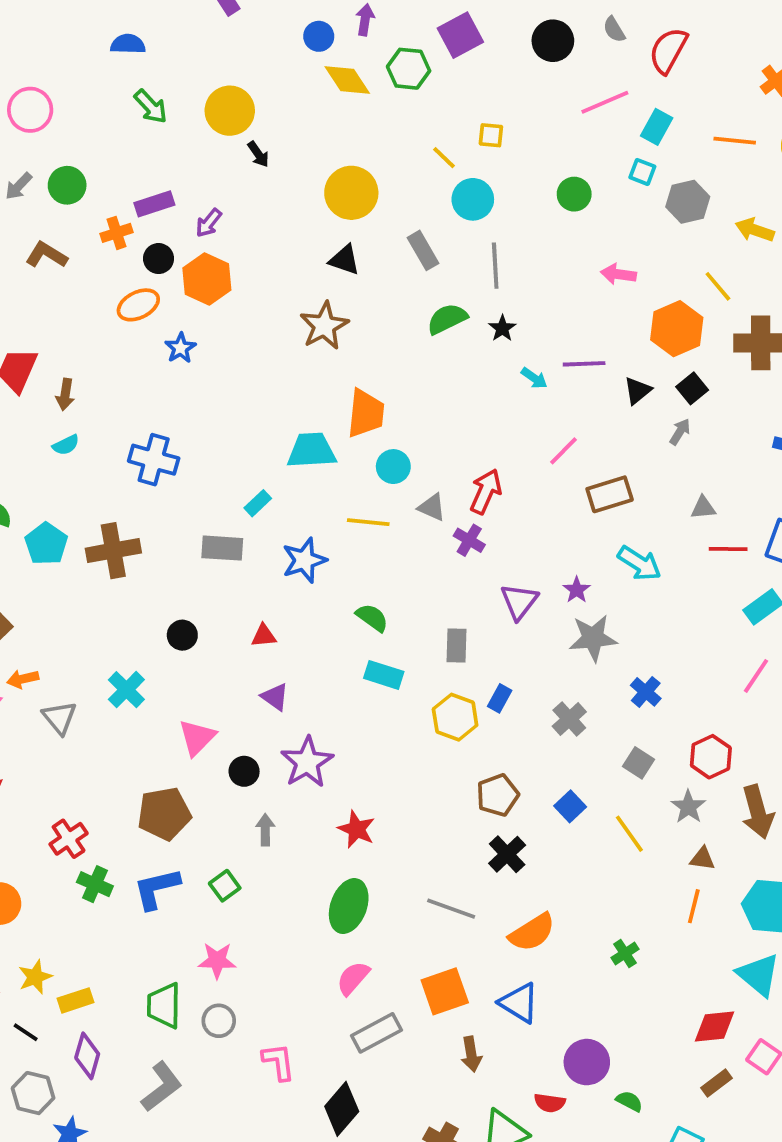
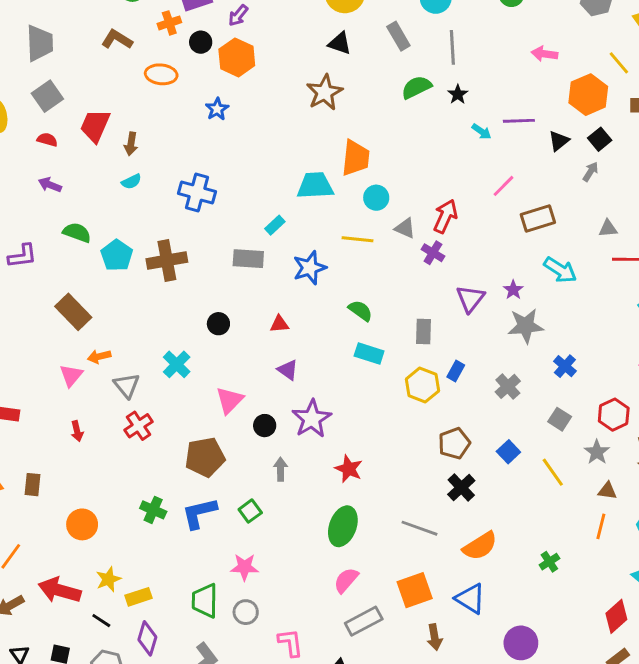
orange ellipse: (138, 305) -> (161, 74), moved, turned 32
red cross: (69, 839) -> (139, 426), moved
red diamond: (715, 1027) -> (616, 616), turned -36

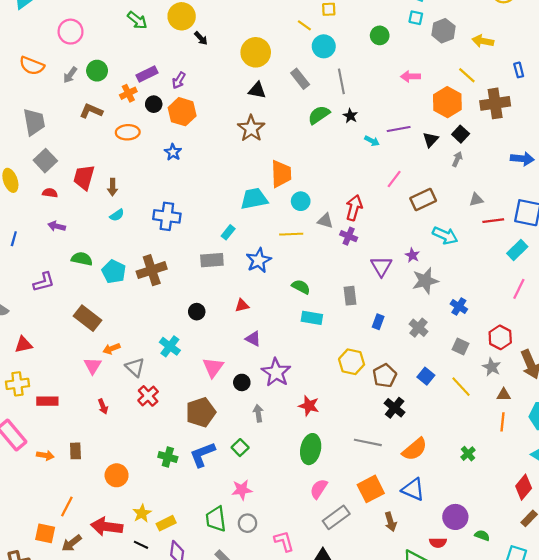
yellow hexagon: (422, 385) -> (352, 362), moved

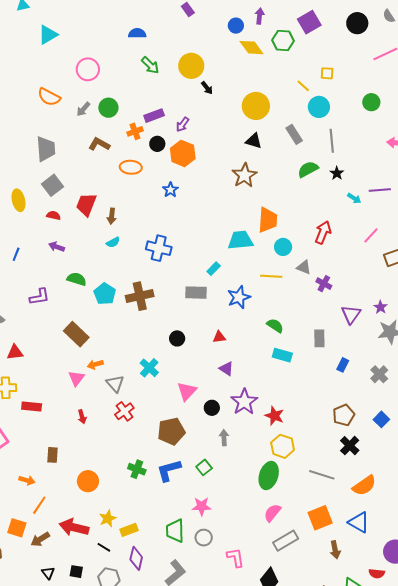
red arrow: (354, 208) -> (323, 232), moved
yellow hexagon: (352, 362) -> (283, 446), moved
red star: (309, 406) -> (274, 416), moved
orange arrow: (45, 455) -> (27, 480), moved

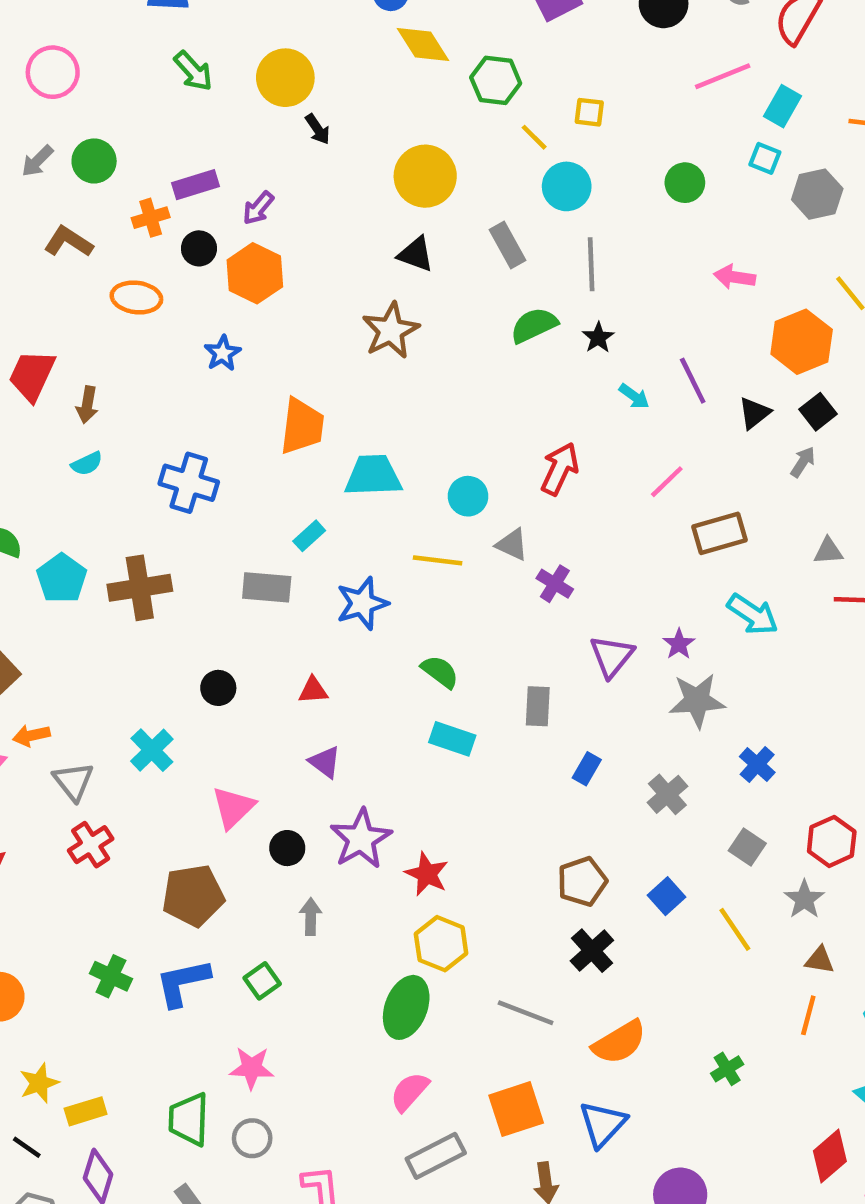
green hexagon: (283, 41) -> (496, 80), moved
purple line: (380, 190) -> (693, 381), turned 65
orange trapezoid: (268, 220) -> (302, 426), moved
blue triangle: (359, 522) -> (603, 1124), turned 40

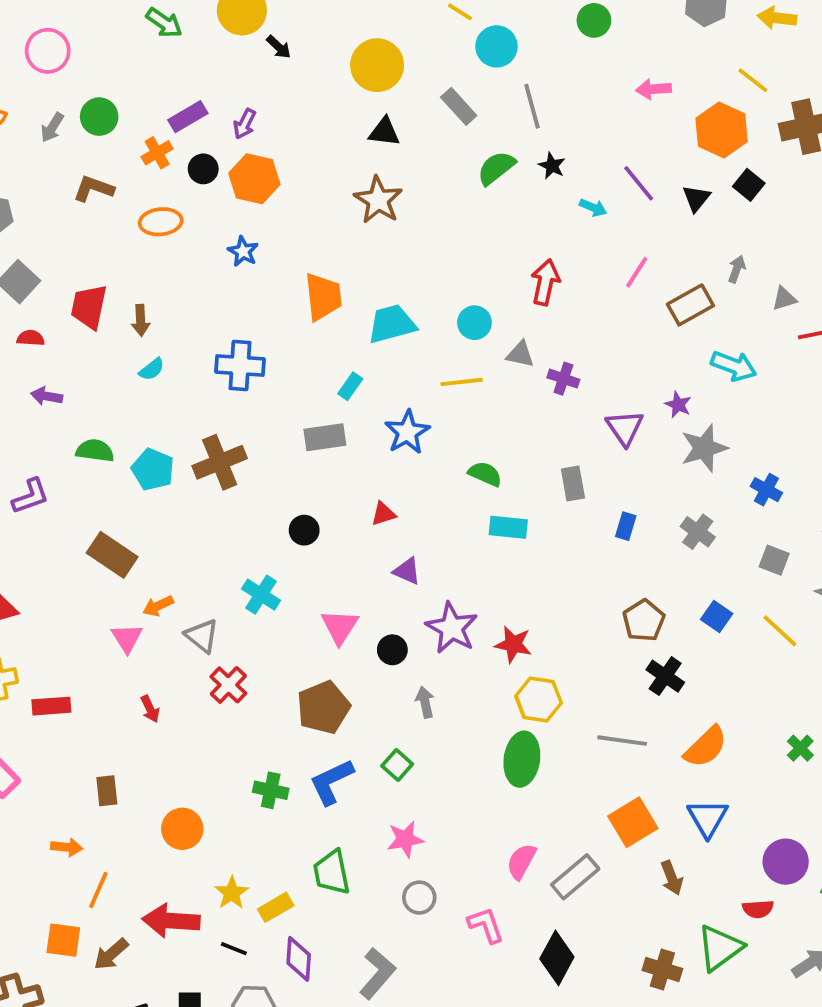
gray arrow: (803, 462) -> (737, 269), moved
pink semicircle: (410, 1092) -> (521, 861), moved
green trapezoid: (189, 1119) -> (332, 872), moved

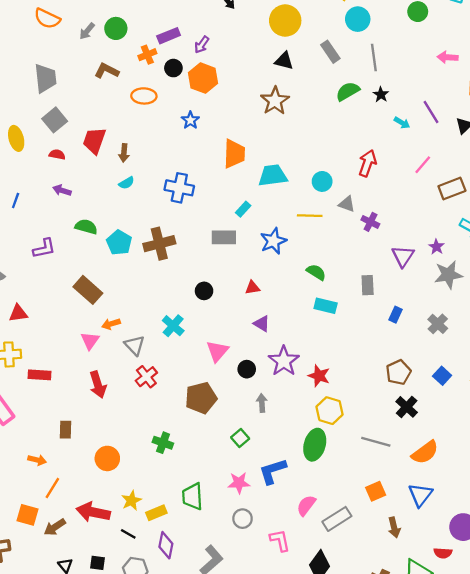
red arrow: (150, 709) -> (98, 385), size x1.6
blue L-shape: (331, 782) -> (273, 471), moved
orange square: (633, 822) -> (376, 491), size x0.7

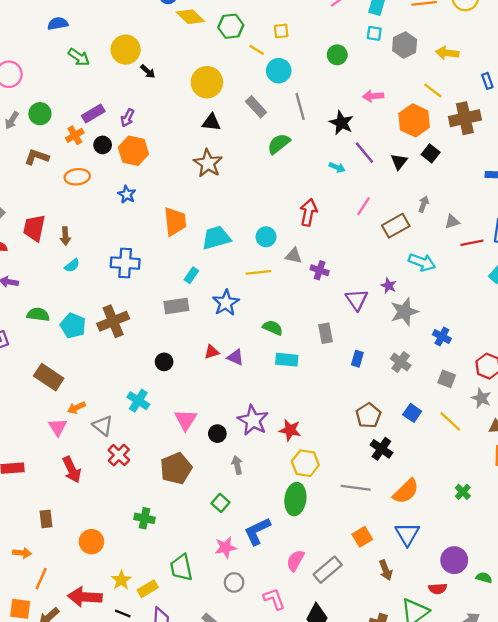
black star: (381, 95) -> (341, 123), moved, size x1.5
purple triangle: (262, 324) -> (235, 357), moved

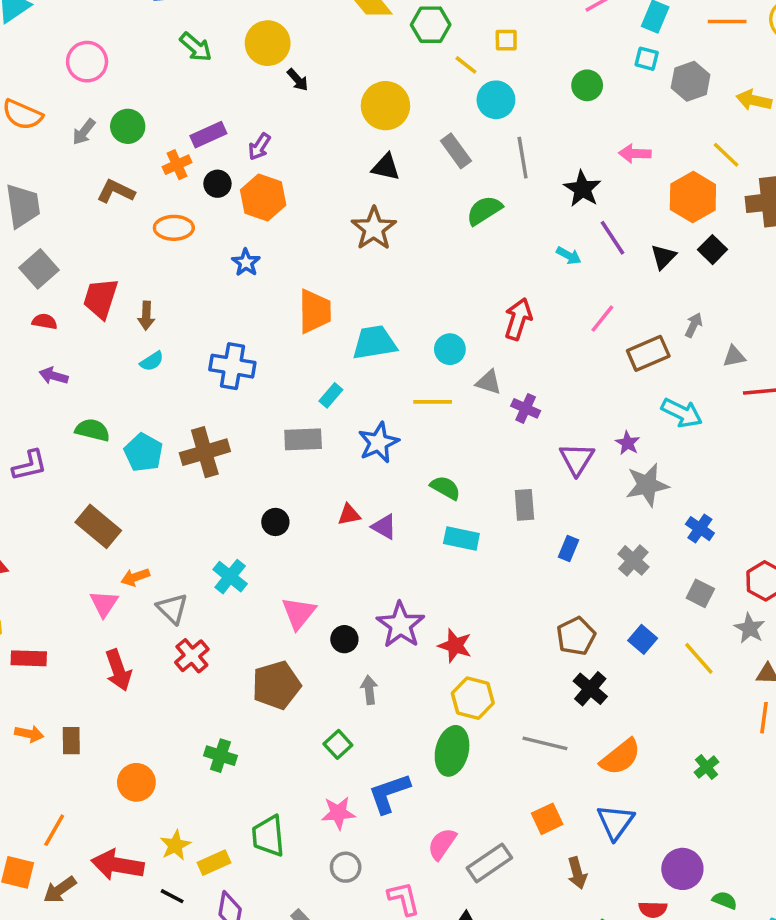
orange arrow: (22, 553) -> (29, 734), moved

